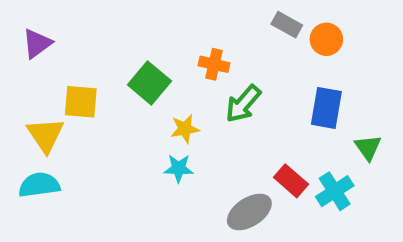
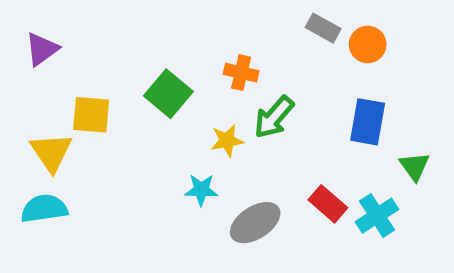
yellow star: (185, 129) -> (227, 141), moved
gray ellipse: (249, 212) -> (255, 223), moved

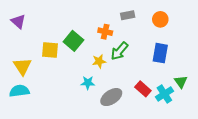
gray rectangle: (323, 28) -> (128, 15), moved, turned -40
purple triangle: (42, 49) -> (18, 21), turned -42
yellow square: (91, 115) -> (50, 50), moved
green triangle: (414, 166) -> (181, 82), moved

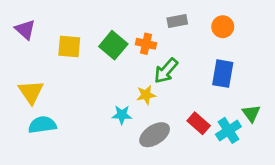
green square: (73, 41) -> (113, 45), moved
yellow square: (50, 50) -> (69, 47), moved
yellow star: (99, 61) -> (146, 95), moved
cyan semicircle: (19, 91) -> (42, 125), moved

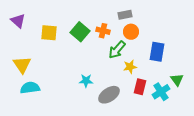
orange circle: (223, 27) -> (131, 32), moved
yellow star: (146, 95) -> (130, 67), moved
red rectangle: (199, 123) -> (140, 87), turned 63

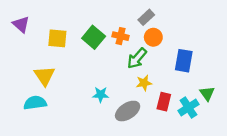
gray rectangle: (125, 15) -> (146, 17), turned -32
yellow triangle: (22, 65) -> (44, 76), moved
yellow star: (130, 67) -> (144, 83), moved

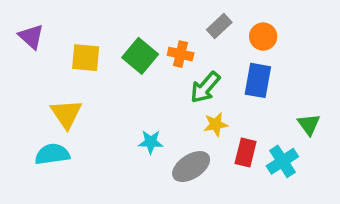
orange circle: (153, 37) -> (263, 37), moved
blue rectangle: (184, 61) -> (258, 80), moved
green triangle: (207, 93) -> (309, 124), moved

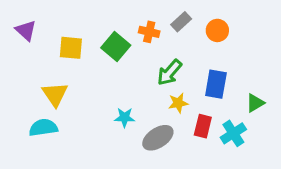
orange cross: (181, 54) -> (149, 32), moved
blue rectangle: (258, 80) -> (216, 84), moved
green triangle: (309, 124) -> (255, 103), turned 36

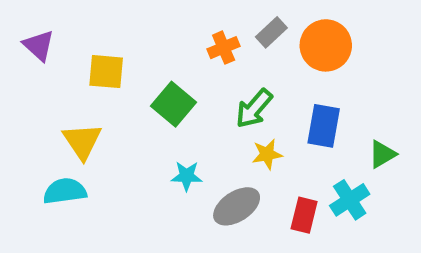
orange circle: (217, 30) -> (326, 45), size x1.5
orange cross: (149, 32) -> (224, 48), turned -36
green square: (116, 46) -> (174, 104), moved
red rectangle: (203, 126) -> (304, 215), moved

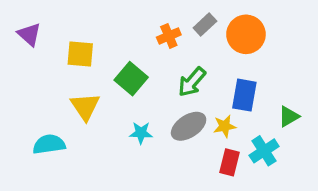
yellow triangle: (82, 141) -> (85, 107), moved
yellow star: (267, 154) -> (225, 126), moved
gray ellipse: (237, 206) -> (189, 126), moved

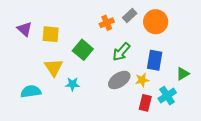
purple triangle: (29, 34) -> (25, 29), moved
cyan star: (141, 133) -> (72, 84), moved

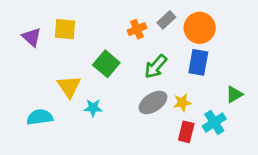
yellow square: (51, 34) -> (65, 29), moved
blue rectangle: (155, 60) -> (198, 62), moved

